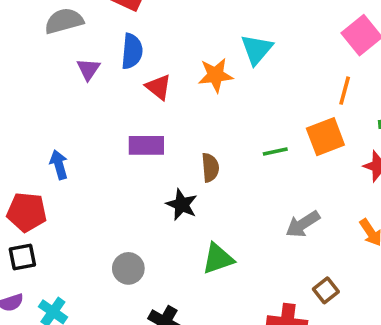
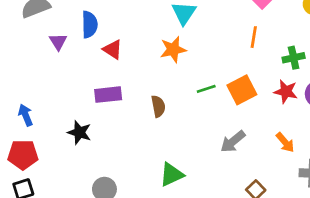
orange star: (216, 75) -> (173, 49), moved
orange square: (325, 137) -> (242, 90), moved
blue arrow: (59, 165) -> (26, 115), moved
black star: (182, 205) -> (79, 132), moved

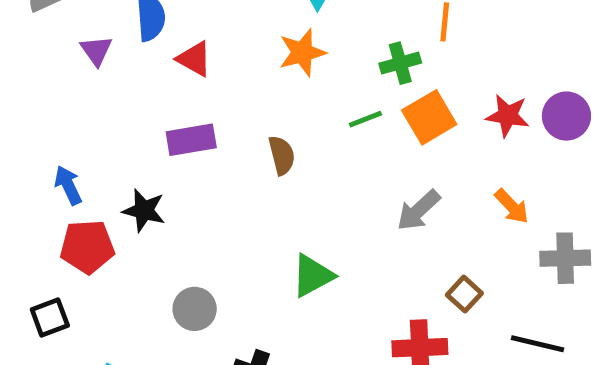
green cross: (294, 58) -> (400, 63), moved
blue arrow: (26, 115) -> (68, 185), moved
red pentagon: (23, 155) -> (87, 247), moved

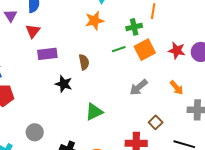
red triangle: (194, 59) -> (33, 31), moved, turned 35
black star: (144, 210) -> (64, 84), moved
gray circle: (195, 309) -> (35, 132), moved

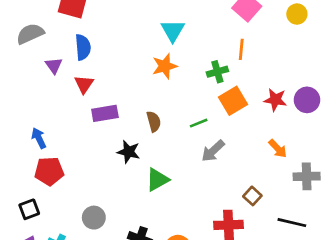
green line: (119, 49) -> (199, 123), moved
gray arrow: (139, 87) -> (213, 151), moved
green triangle: (94, 112) -> (157, 180), moved

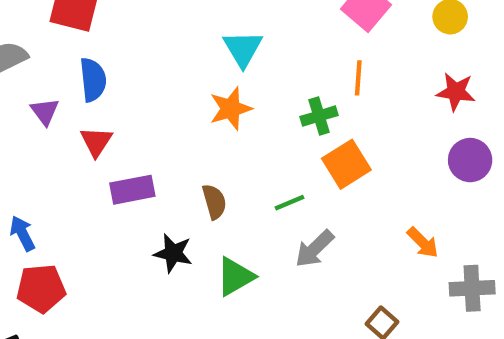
red star: (275, 100) -> (456, 92), moved
green triangle: (157, 180) -> (235, 276), moved

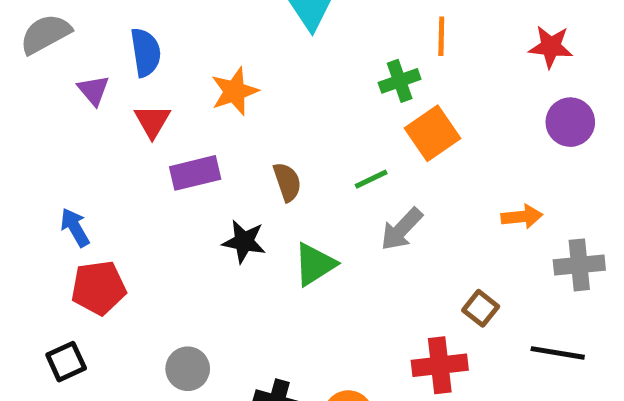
orange star: (231, 109) -> (235, 91), moved
orange arrow: (423, 243) -> (522, 217), turned -48

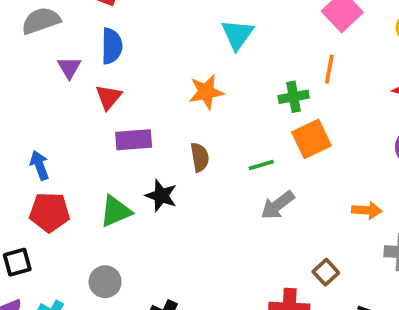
orange star: (235, 91) -> (206, 92), moved
green triangle: (315, 264) -> (116, 211), moved

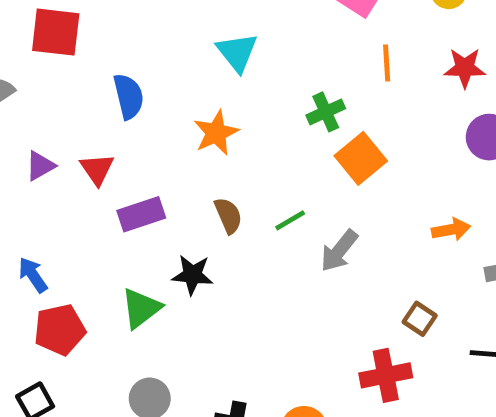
blue semicircle: (112, 46) -> (129, 96), moved
purple triangle: (69, 67) -> (40, 166), moved, turned 45
orange line: (329, 69) -> (387, 63), moved
green line: (261, 165) -> (290, 220), moved

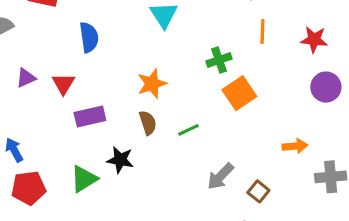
orange star: (216, 133) -> (152, 84), moved
gray arrow: (339, 251) -> (220, 176), moved
brown square: (420, 319) -> (258, 191), moved

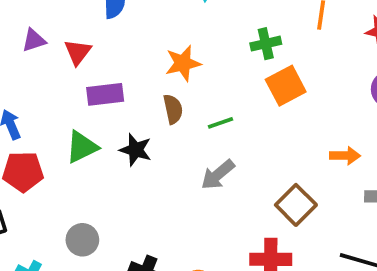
gray arrow: (220, 176) -> (218, 175), moved
green triangle: (84, 179) -> (82, 147), moved
brown square: (258, 191) -> (296, 205), size x1.5

